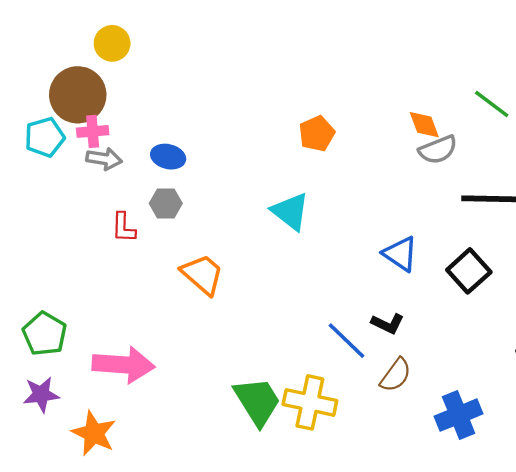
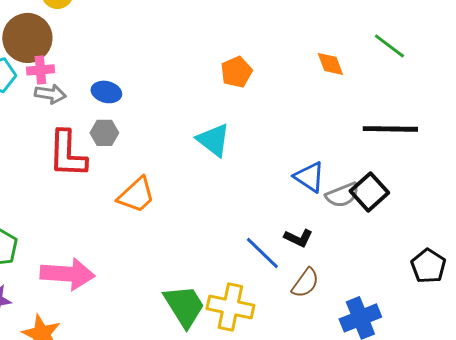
gray semicircle: (438, 150) -> (342, 195), moved
red L-shape: (124, 227) -> (67, 154), size x1.8
orange trapezoid: (202, 274) -> (136, 195), turned 96

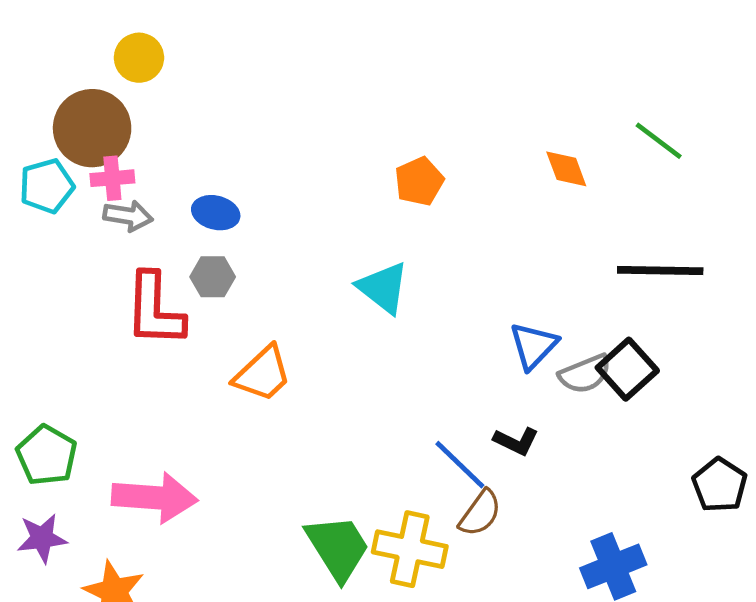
blue triangle: (309, 177) -> (533, 346), turned 40
brown semicircle: (305, 283) -> (480, 513), moved

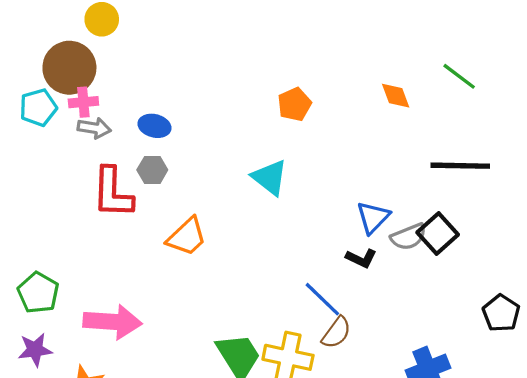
black L-shape: (516, 441) -> (361, 258), moved

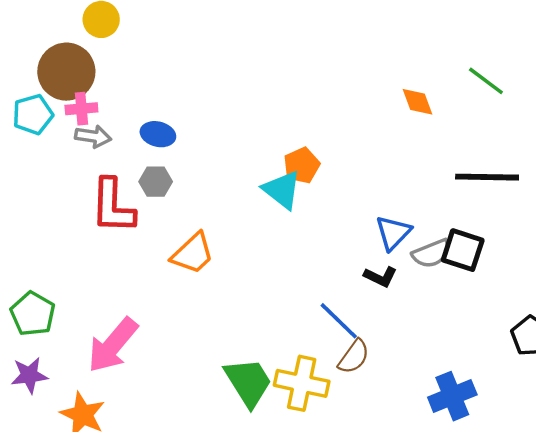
orange pentagon: (294, 104) -> (302, 165), moved
black square: (438, 234) -> (463, 250), turned -30
pink arrow: (112, 322) -> (113, 345), turned 126

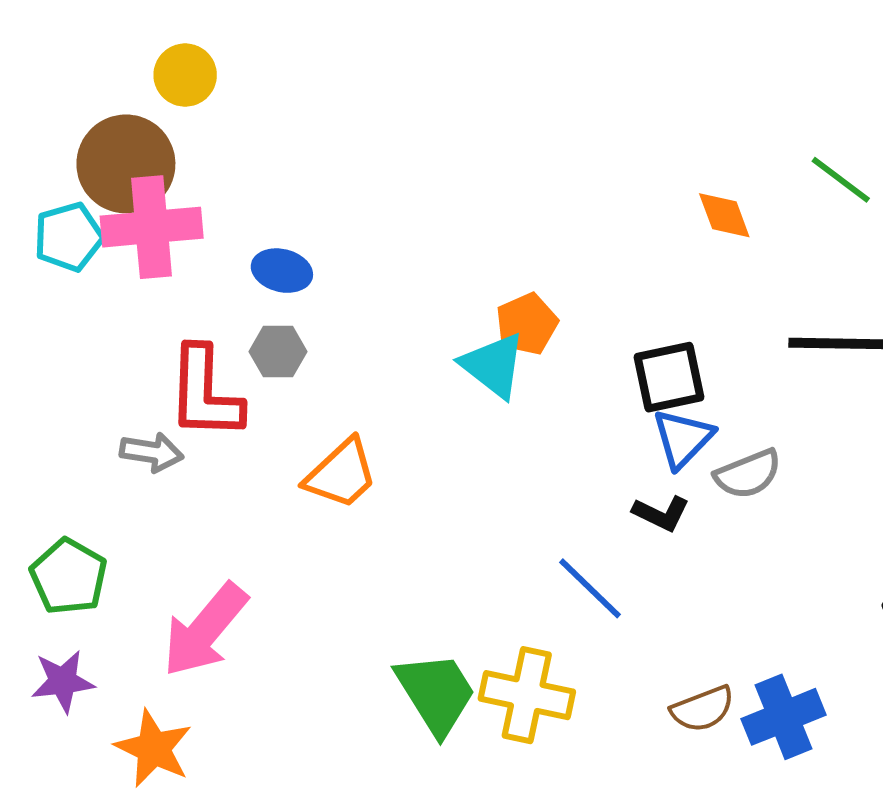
pink cross: (81, 109) -> (152, 227), size x1.8
gray arrow: (93, 136) -> (152, 452), moved
black square: (463, 250) -> (669, 377), moved, turned -30
brown semicircle: (354, 357) -> (703, 709), moved, turned 33

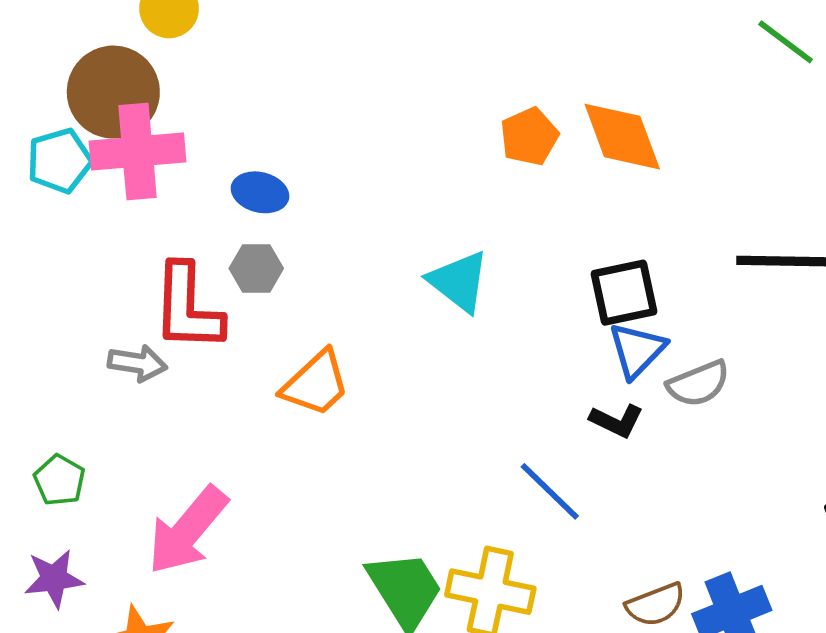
green line: (841, 180) -> (786, 42), moved
orange diamond: (724, 215) -> (622, 137), moved, size x1.6
orange pentagon: (527, 324) -> (529, 137), moved
green pentagon: (69, 577) -> (59, 480), size x0.7

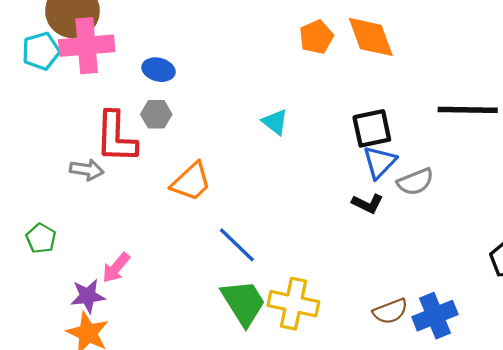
cyan triangle: (459, 281) -> (275, 122), size x0.7
blue line: (550, 491) -> (237, 245), moved
pink arrow: (188, 530) -> (116, 268), size x0.6
purple star: (54, 579) -> (88, 296), moved

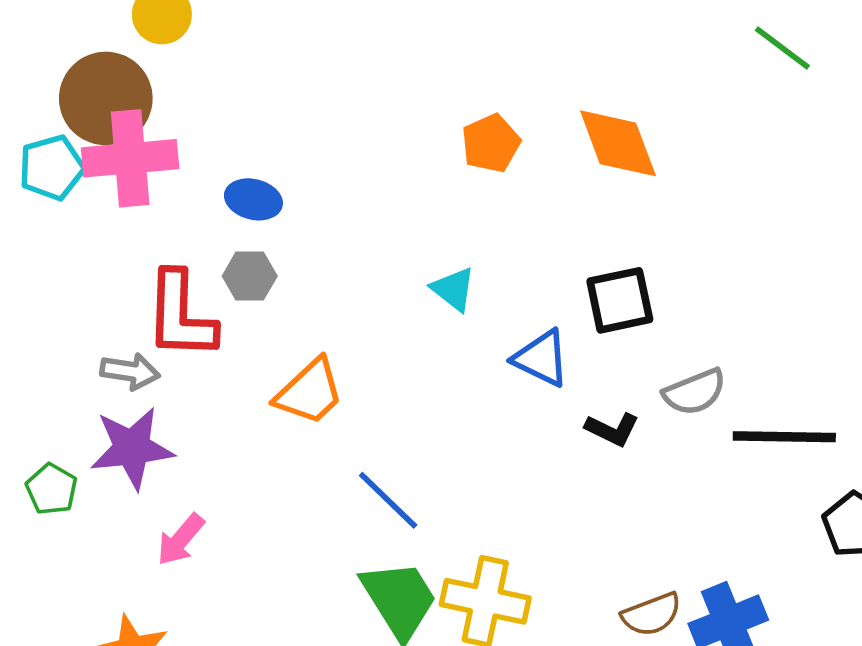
orange pentagon: (316, 37) -> (491, 143), moved
black line: (468, 110) -> (784, 437), moved
blue triangle: (379, 162) -> (541, 358), moved, turned -48
purple star: (88, 296) -> (132, 448), moved, size x1.4

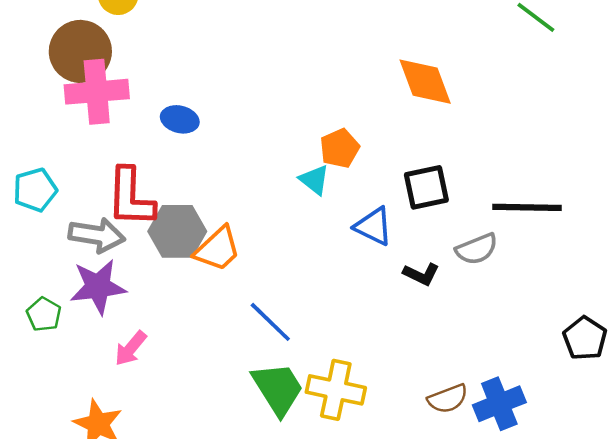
orange pentagon: (491, 143) -> (340, 148), moved
cyan pentagon: (52, 168) -> (35, 190), moved
gray hexagon: (250, 276) -> (177, 231), moved, size x1.6
gray arrow: (130, 371) -> (97, 235), size x1.4
black line: (784, 437) -> (527, 207), moved

